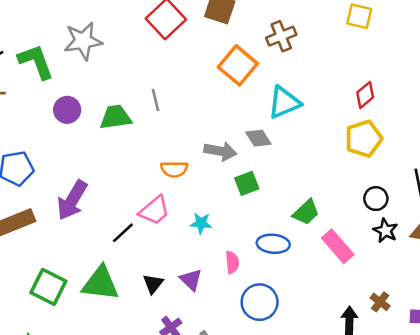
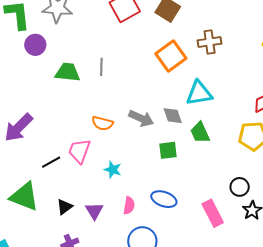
purple circle: (67, 110) -> (35, 45), moved
green square: (247, 183) -> (168, 150), moved
black circle: (376, 199) -> (240, 187), moved
pink trapezoid: (154, 210) -> (79, 151), turned 136
green trapezoid: (306, 212) -> (200, 133), moved, turned 95

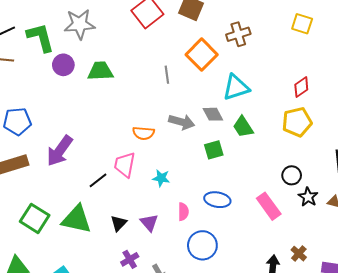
gray line: (101, 67) -> (167, 75), moved
green trapezoid: (68, 72) -> (100, 71), moved

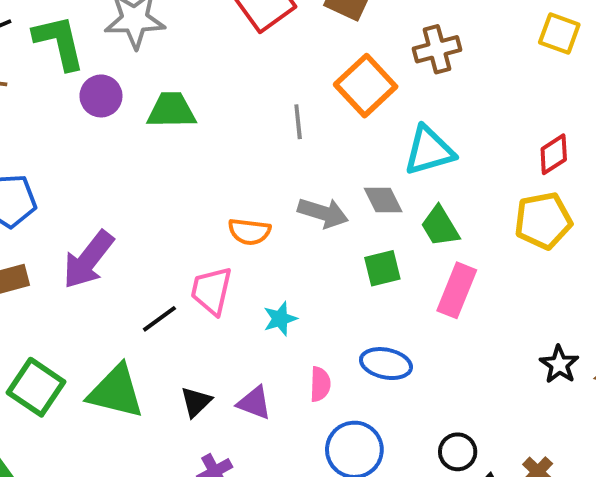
black circle: (292, 175) -> (458, 452), moved
cyan star: (161, 178) -> (280, 319), turned -30
pink rectangle: (269, 206) -> (457, 290), moved, turned 56
purple triangle: (149, 223) -> (254, 403), turned -30

